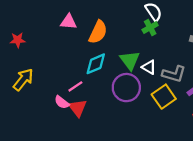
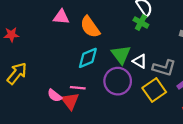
green cross: (150, 28) -> (141, 22), turned -32
orange semicircle: (98, 32) -> (90, 27), turned 120
pink line: (75, 86) -> (78, 88), moved, turned 40

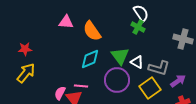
red star: (11, 35) -> (25, 49), moved
pink semicircle: (55, 96) -> (60, 93), turned 80

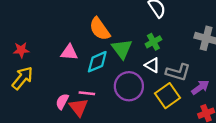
pink triangle: (66, 22) -> (69, 52), moved
green cross: (138, 27) -> (153, 42), moved, turned 32
green triangle: (120, 56) -> (122, 49), moved

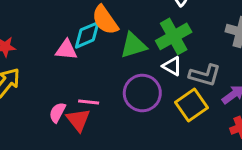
green cross: (153, 42) -> (174, 36), size x1.6
green triangle: (122, 49) -> (133, 45), turned 50
cyan diamond: (97, 62) -> (87, 35), moved

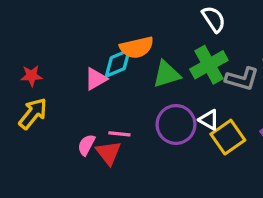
orange semicircle: (105, 20) -> (137, 47), turned -68
pink triangle: (66, 50) -> (96, 79), turned -35
white triangle: (172, 66) -> (209, 120), moved
gray L-shape: (205, 75) -> (242, 79), moved

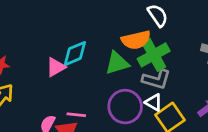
orange semicircle: (137, 47) -> (136, 40), moved
gray L-shape: (242, 79) -> (156, 79), moved

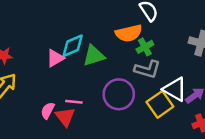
green cross: (154, 55) -> (145, 47), size x0.6
green triangle: (117, 63) -> (94, 56), moved
white triangle: (154, 102) -> (175, 89), moved, size x1.5

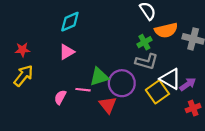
orange semicircle: (129, 33) -> (166, 30), moved
cyan diamond: (73, 46) -> (70, 22), moved
green triangle: (94, 56) -> (99, 77), moved
red triangle: (65, 117) -> (108, 105), moved

